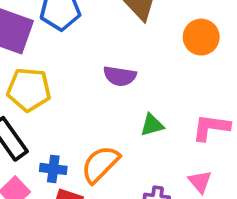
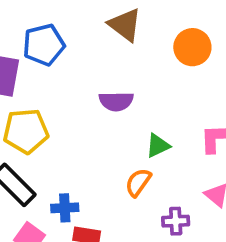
orange semicircle: (100, 164) -> (138, 182), moved, size x0.7

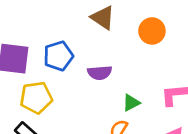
blue pentagon: (44, 45) -> (58, 56), moved

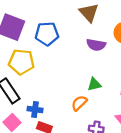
purple semicircle: (100, 73) -> (96, 45), moved

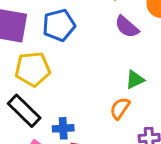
purple semicircle: (96, 45) -> (127, 27), turned 42

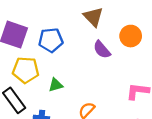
green triangle: (135, 80) -> (56, 85), moved

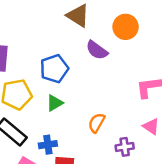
blue pentagon: (51, 40) -> (54, 69), moved

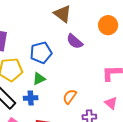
orange circle: (126, 27) -> (108, 25), moved
blue cross: (48, 145) -> (31, 98), moved

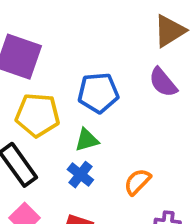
brown triangle: (63, 14) -> (170, 31), moved, turned 42
blue cross: (31, 98) -> (80, 175), moved, turned 32

